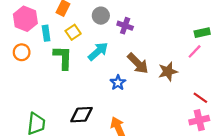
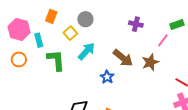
purple cross: (125, 26) -> (136, 24), moved
yellow square: (73, 32) -> (70, 33), moved
pink line: (195, 51) -> (163, 40), moved

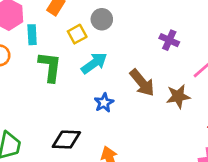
blue star: (107, 77) -> (104, 103), moved

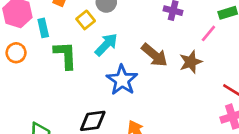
blue star: (104, 103) -> (122, 80), size x1.6

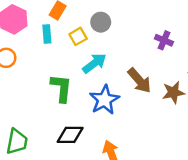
cyan rectangle: (43, 28) -> (47, 34), moved
green L-shape: (65, 55) -> (61, 88), moved

